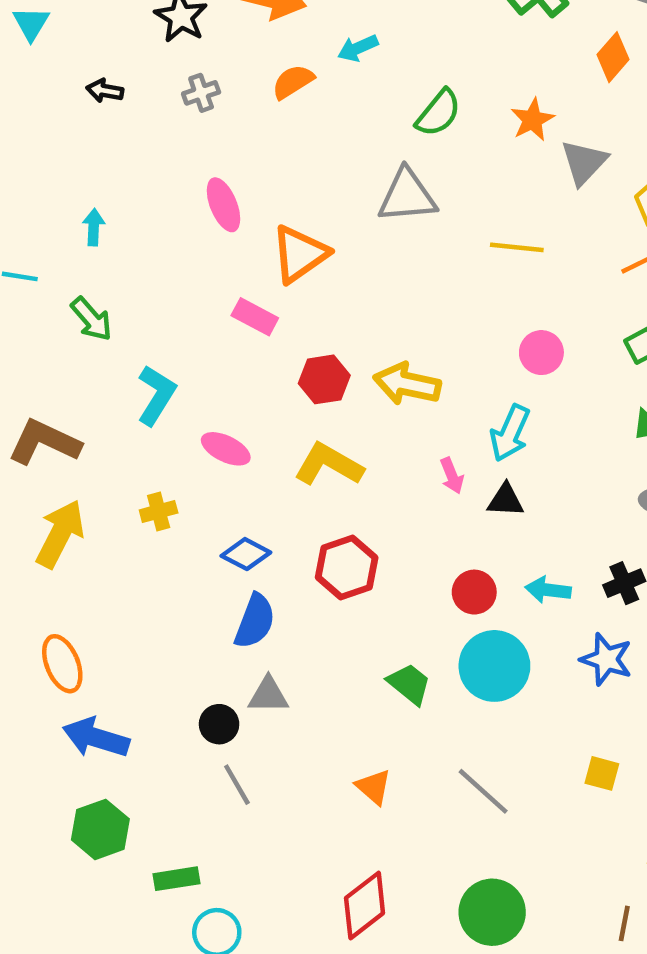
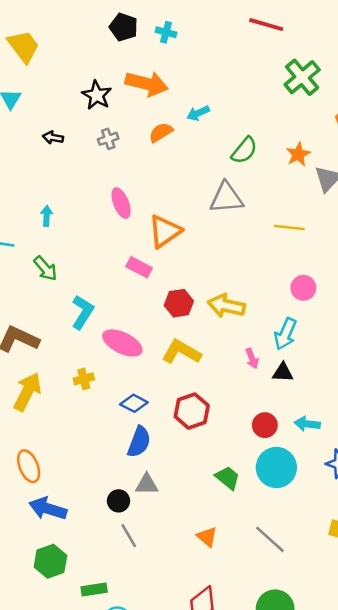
pink ellipse: (226, 449) -> (122, 343), size x1.4

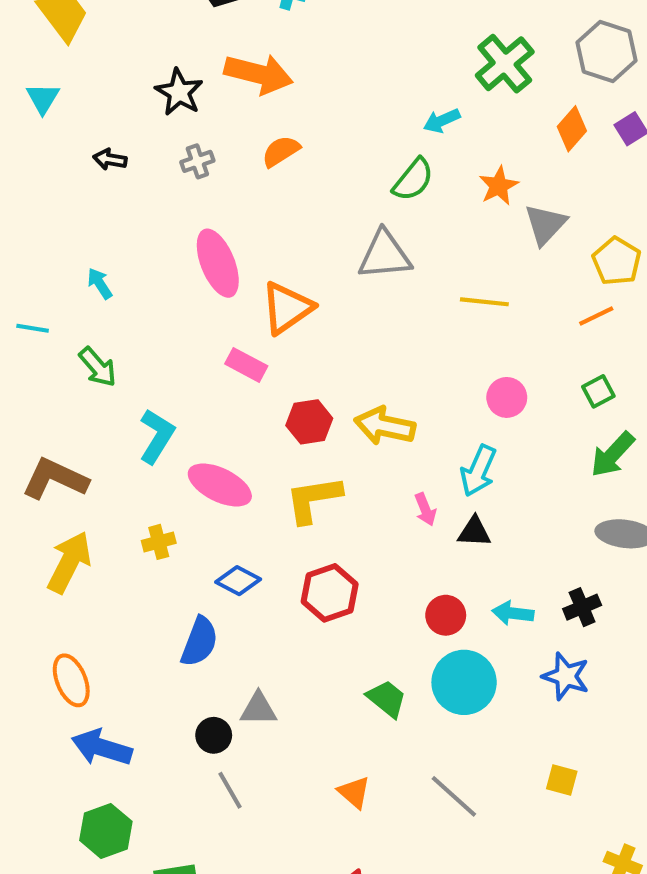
cyan arrow: (198, 113) -> (442, 121), moved
pink ellipse: (121, 203) -> (218, 263), size x1.4
cyan arrow: (47, 216) -> (100, 283), turned -36
yellow L-shape: (181, 352) -> (313, 499), turned -39
blue semicircle: (139, 442) -> (199, 642), moved

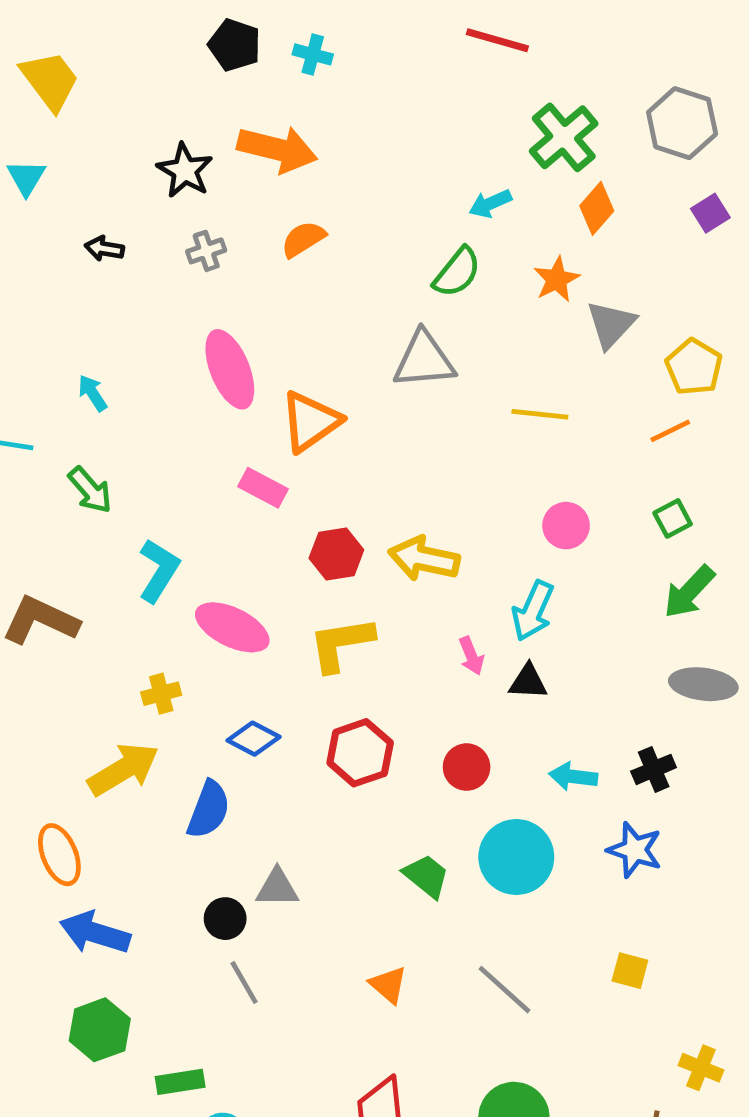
orange diamond: (572, 129) -> (597, 208), moved
yellow arrow: (69, 562) -> (123, 769), moved, turned 32
red circle: (446, 615) -> (467, 767), moved

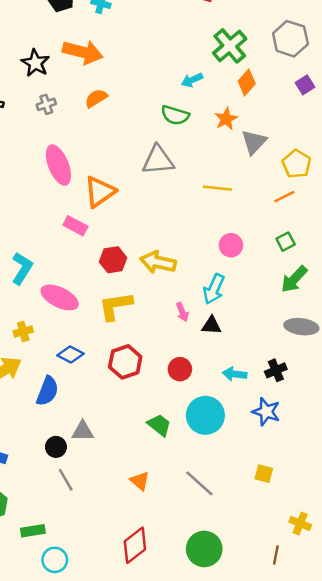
green semicircle: (457, 272) -> (175, 115), turned 68

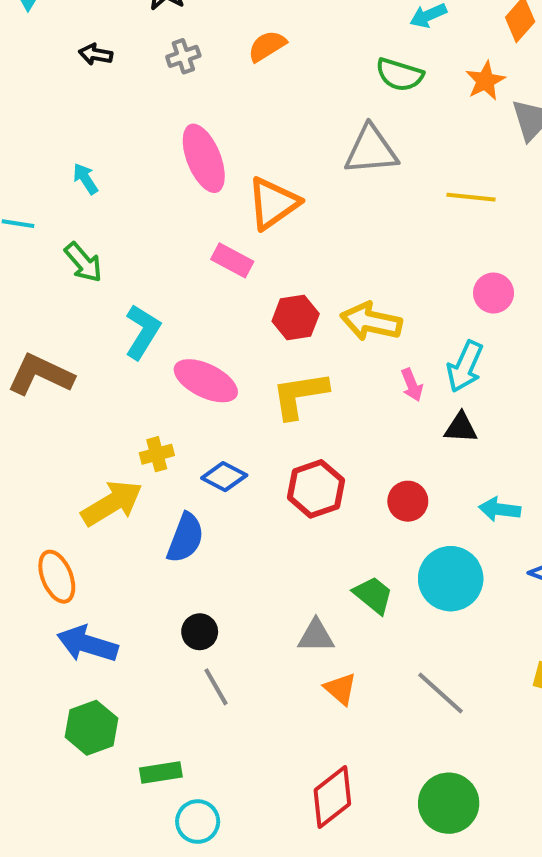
pink arrow: (182, 312) -> (412, 385), moved
yellow cross: (23, 331) -> (157, 454), moved
gray triangle: (83, 431) -> (316, 636), moved

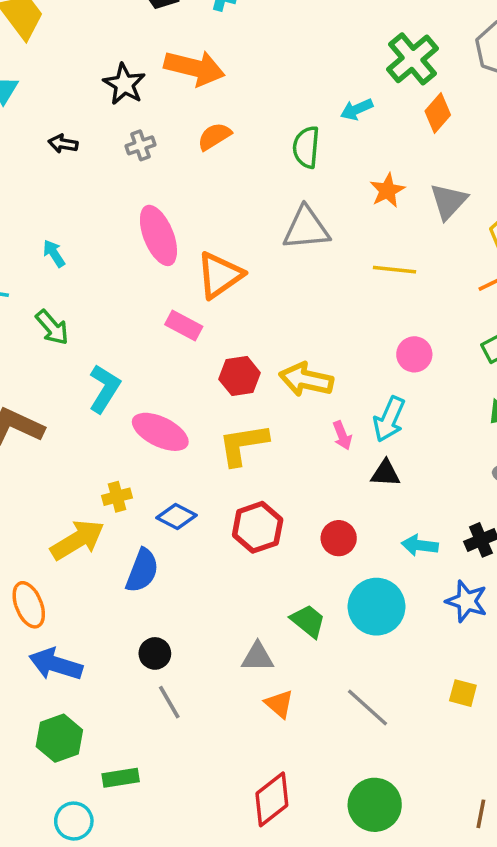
green semicircle: (400, 75) -> (306, 147), moved, turned 78
orange star: (485, 81) -> (387, 190), moved
cyan circle: (198, 822) -> (74, 821), moved

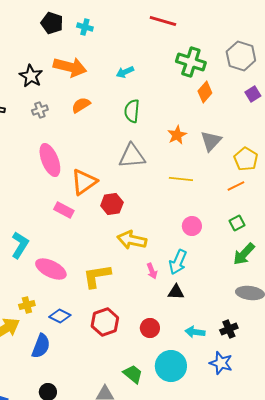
green cross: (413, 59) -> (191, 62), turned -32
cyan arrow: (357, 109) -> (125, 72), moved
red hexagon: (240, 376) -> (112, 204), moved

